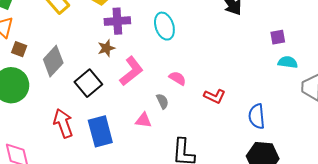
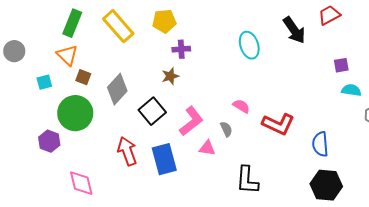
purple cross: (117, 21) -> (181, 49), size x0.7
cyan ellipse: (164, 26) -> (249, 45), moved
pink L-shape: (131, 71) -> (191, 121), moved
red L-shape: (215, 96) -> (278, 124), size x1.5

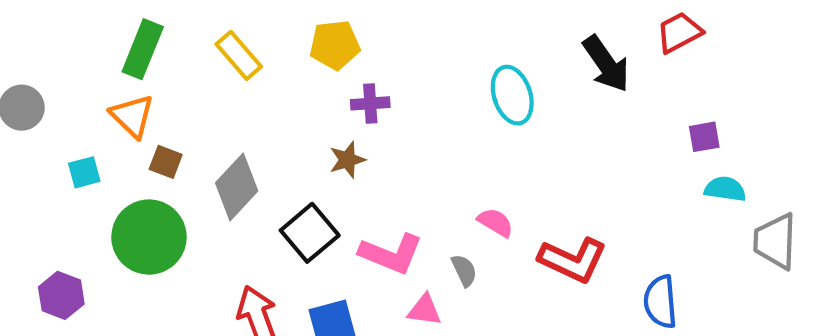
yellow rectangle: (118, 26) -> (239, 55), size x0.7
pink L-shape: (191, 121) -> (391, 254), turned 60
purple hexagon: (49, 141) -> (61, 295), moved

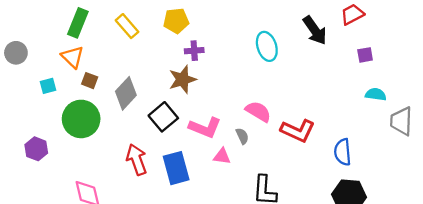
purple square: (704, 137) -> (365, 55), moved
brown star: (347, 160) -> (182, 79), size x1.5
pink semicircle: (495, 222) -> (258, 111), size x1.4

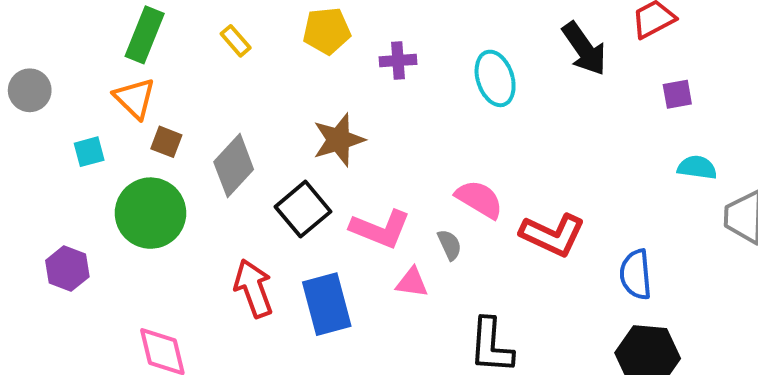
yellow rectangle: (127, 26) -> (236, 41), size x0.7
purple cross: (194, 51) -> (398, 61), moved

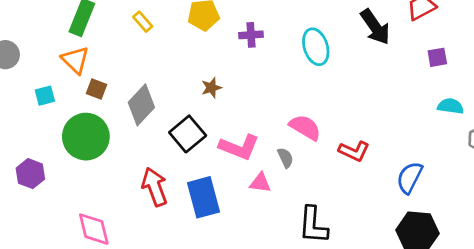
brown star: (339, 140) -> (211, 88), size x0.6
red L-shape: (553, 235) -> (354, 151), size x0.7
blue semicircle: (636, 274) -> (410, 178), turned 32

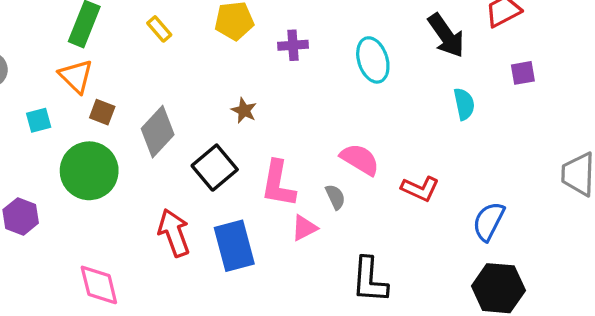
brown star: (211, 88) -> (244, 110), turned -30
cyan semicircle: (451, 106) -> (464, 104), moved, turned 70
pink L-shape: (239, 147) -> (278, 184), turned 78
pink triangle: (260, 183) -> (304, 228), turned -35

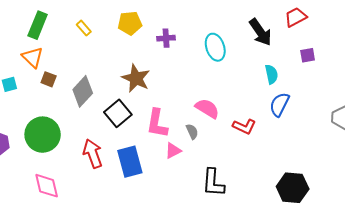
brown star: (244, 110) -> (136, 78), size x1.8
green circle: (89, 171) -> (43, 135), moved
blue semicircle: (489, 221) -> (279, 104), moved

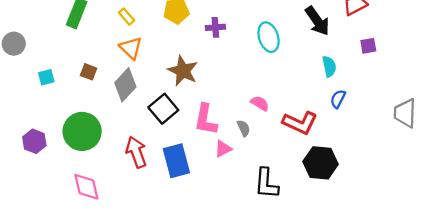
orange triangle: (32, 57) -> (131, 48), moved
blue semicircle: (279, 104) -> (338, 99), size x0.7
pink semicircle: (207, 108) -> (260, 103), size x0.7
red L-shape: (244, 126) -> (300, 123), size x1.4
black hexagon: (293, 188) -> (321, 163), moved

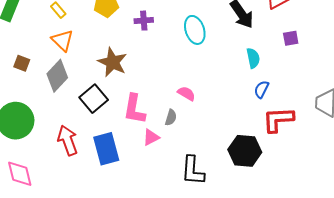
red L-shape: (300, 123) -> (278, 120), moved, turned 152
gray semicircle: (244, 128) -> (171, 117), turned 42

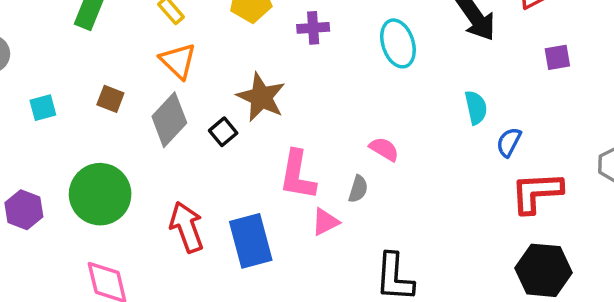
cyan semicircle: (253, 58) -> (476, 108), moved
black square: (94, 99) -> (223, 132), moved, size x0.6
black hexagon: (245, 151) -> (543, 270), moved

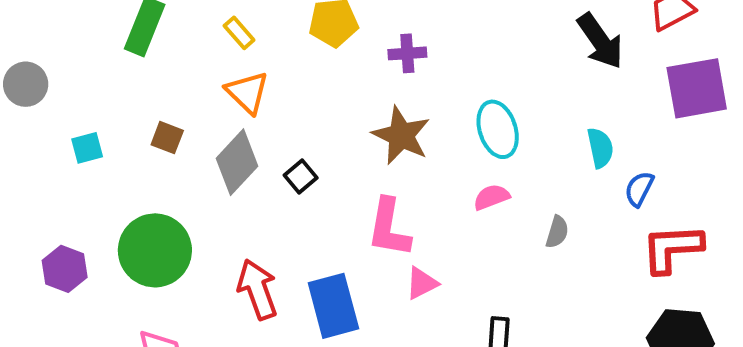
cyan ellipse: (398, 43) -> (498, 129), moved
purple square: (557, 57) -> (697, 88), size x2.0
brown star: (261, 97) -> (401, 135), moved
pink semicircle: (384, 149) -> (491, 197), turned -52
gray semicircle: (358, 189) -> (557, 232), moved

